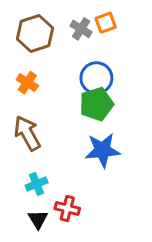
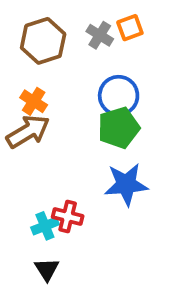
brown arrow: (27, 133) -> (28, 132), moved, turned 88
red cross: (67, 209) -> (68, 216), moved

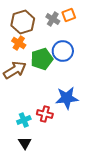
orange cross: (34, 101) -> (19, 43), moved
green pentagon: (119, 128) -> (42, 59), moved
red cross: (68, 216) -> (45, 114), moved

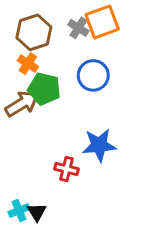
orange square: (69, 15) -> (102, 22), size x1.6
green pentagon: (42, 59) -> (44, 89), moved, turned 30
cyan cross: (24, 120) -> (19, 211), moved

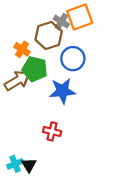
brown hexagon: (34, 32) -> (49, 35), moved
blue star: (99, 145) -> (62, 91), moved

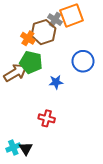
orange cross: (22, 49) -> (28, 38), moved
blue circle: (73, 59) -> (83, 61), moved
blue star: (62, 91) -> (56, 82), size x0.6

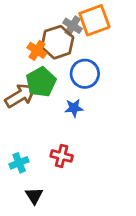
blue circle: (83, 61) -> (85, 74), moved
green pentagon: (31, 62) -> (41, 82), turned 30
cyan cross: (13, 148) -> (19, 163), moved

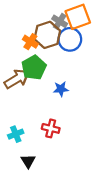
blue circle: (85, 74) -> (70, 39), moved

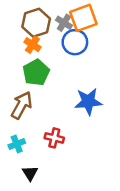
brown hexagon: (47, 35) -> (36, 23), moved
brown arrow: (17, 79) -> (22, 105), moved, turned -30
blue star: (61, 89) -> (88, 102), moved, size x1.6

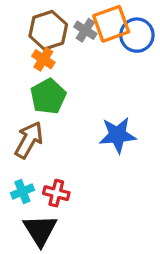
blue circle: (75, 42) -> (137, 35), moved
red cross: (54, 138) -> (56, 193), moved
black triangle: (30, 173) -> (40, 230), size x1.6

